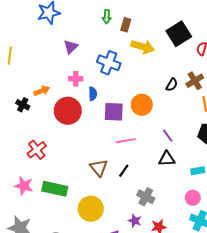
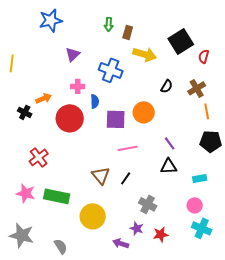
black semicircle: (172, 85) -> (167, 86), moved

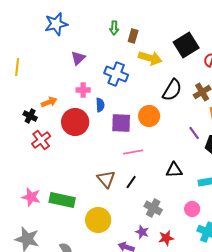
black semicircle: (167, 86) -> (172, 90), size x1.6
purple line: (170, 143) -> (194, 133), moved
red cross: (39, 157) -> (41, 140), moved
pink circle: (195, 205) -> (192, 209), moved

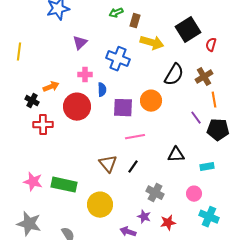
green arrow: (114, 28) -> (116, 13), turned 64
red cross: (41, 140) -> (43, 125), turned 36

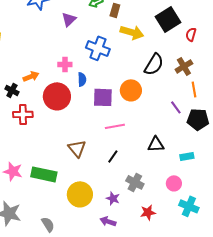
purple triangle: (80, 43) -> (69, 19), moved
brown triangle: (108, 164) -> (77, 148), moved
purple star: (144, 217) -> (113, 198), moved

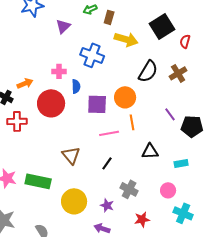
orange line: (194, 89) -> (132, 122), moved

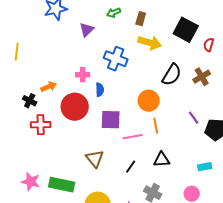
brown rectangle: (109, 17) -> (141, 19), moved
black square: (162, 26) -> (186, 30), turned -30
purple square: (97, 104) -> (111, 120), moved
black triangle: (150, 151) -> (162, 160), moved

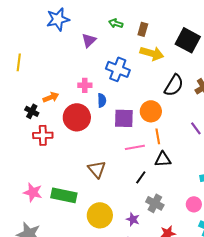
green arrow: (114, 13) -> (116, 23), turned 40
purple square: (111, 120) -> (124, 118), moved
black triangle: (162, 160) -> (163, 159), moved
black line: (131, 167) -> (141, 177), moved

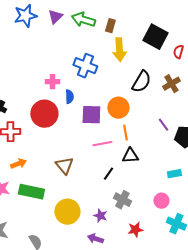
green arrow: (116, 23) -> (83, 20), size x1.6
purple triangle: (89, 40) -> (55, 17), moved
yellow arrow: (152, 53) -> (119, 50), turned 70
orange arrow: (51, 97) -> (18, 164), moved

